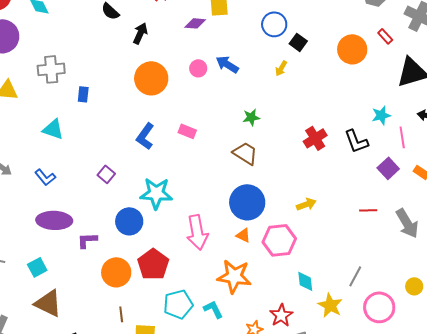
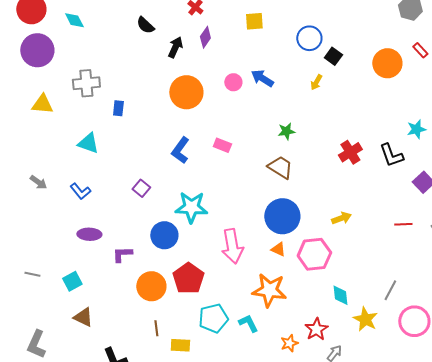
purple diamond: (195, 23) -> (205, 37), moved, turned -60
purple ellipse: (54, 220) -> (89, 234), size x0.7
brown triangle: (48, 303) -> (83, 317), size x0.7

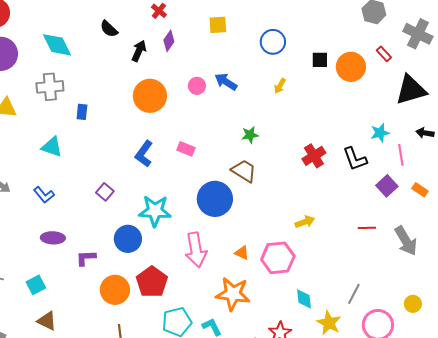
cyan diamond: (74, 20) -> (57, 45), moved, size x1.5
black square: (333, 56) -> (320, 60), moved, turned -36
blue circle: (282, 216) -> (215, 199), moved

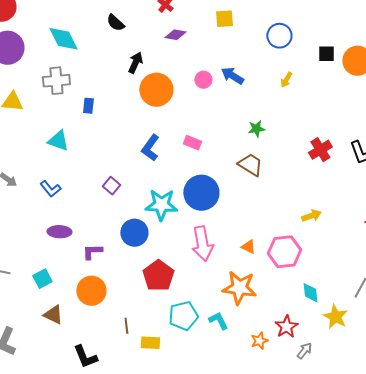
purple diamond: (169, 41) -> (175, 35), turned 65
black arrow: (139, 51) -> (135, 63), moved
blue circle: (215, 199) -> (201, 193), moved
orange circle: (115, 290) -> (91, 291), moved

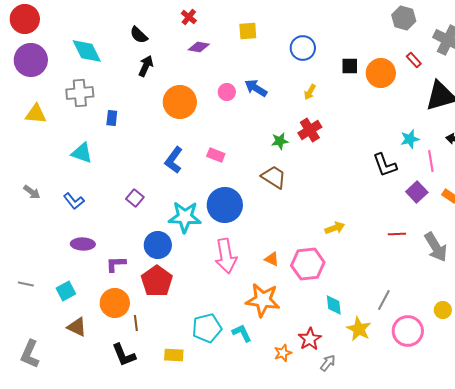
black arrow: (135, 63) -> (146, 66), moved
red cross: (320, 150) -> (310, 130), moved
red pentagon: (158, 276) -> (157, 281), moved
brown line: (126, 326) -> (136, 323), moved
black L-shape: (85, 357) -> (124, 355), moved

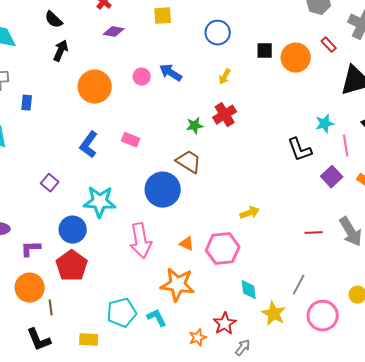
blue circle: (225, 205) -> (163, 190), moved
red line: (397, 234) -> (314, 233), moved

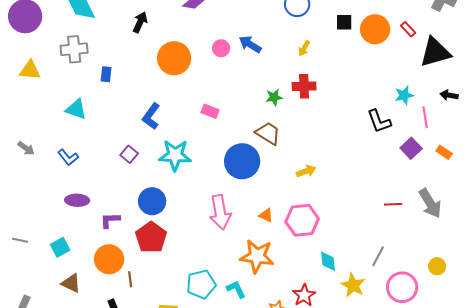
red rectangle: (329, 45) -> (408, 29), moved
red cross: (225, 115) -> (304, 86), turned 30
blue L-shape: (89, 145) -> (151, 116), moved
cyan star: (100, 202) -> (175, 155), moved
yellow arrow: (250, 213) -> (306, 171), moved

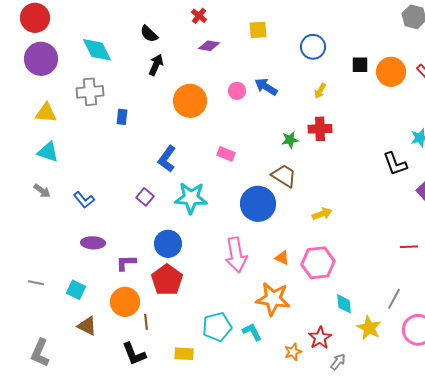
cyan triangle: (76, 109) -> (48, 152), moved
cyan square: (60, 247) -> (76, 290), turned -36

